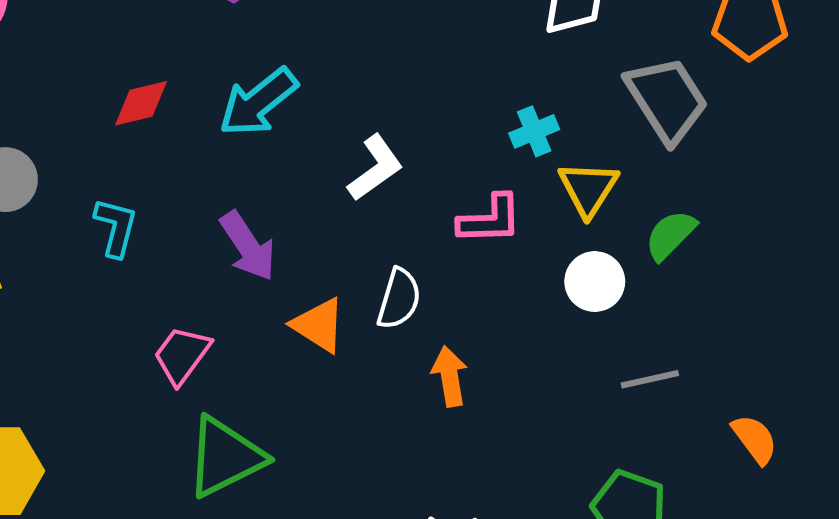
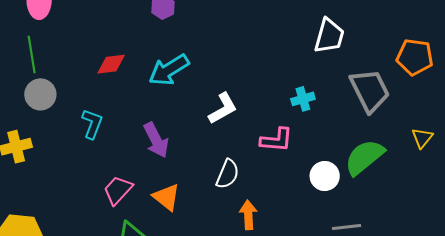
yellow triangle: (588, 189) -> (422, 138), moved, size x0.7
green semicircle: (670, 235) -> (364, 157), size x1.5
orange triangle: (319, 325) -> (166, 197), moved

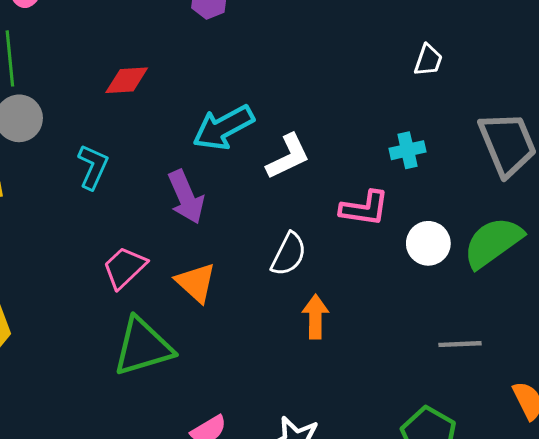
white trapezoid: (329, 36) -> (428, 60), moved, size x0.6
cyan arrow: (169, 70) -> (223, 127), moved
white circle: (325, 176) -> (428, 243), moved

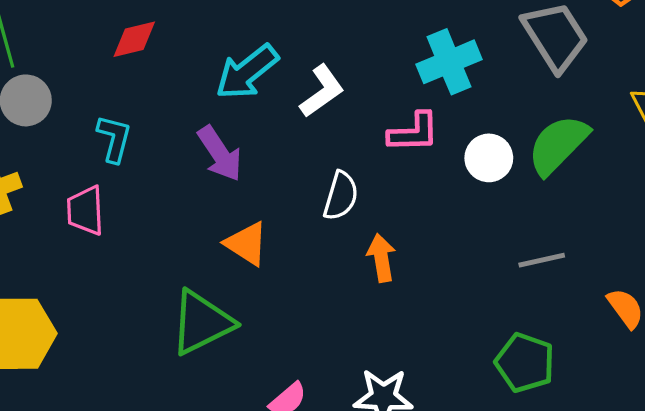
cyan cross: (408, 150) -> (449, 62), size x1.6
pink trapezoid: (125, 267) -> (85, 211), moved, turned -39

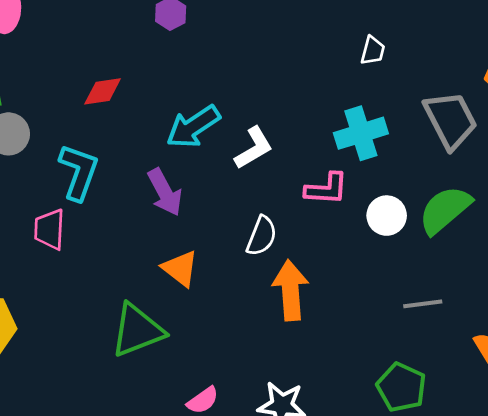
cyan L-shape: (114, 139) -> (79, 172), size x1.4
orange arrow: (381, 258) -> (290, 290), size x1.5

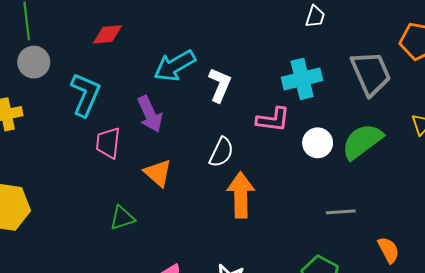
white L-shape: (254, 148) -> (220, 85), turned -40
pink trapezoid: (49, 229) -> (108, 143), moved
green triangle: (137, 330) -> (122, 218), size x0.6

